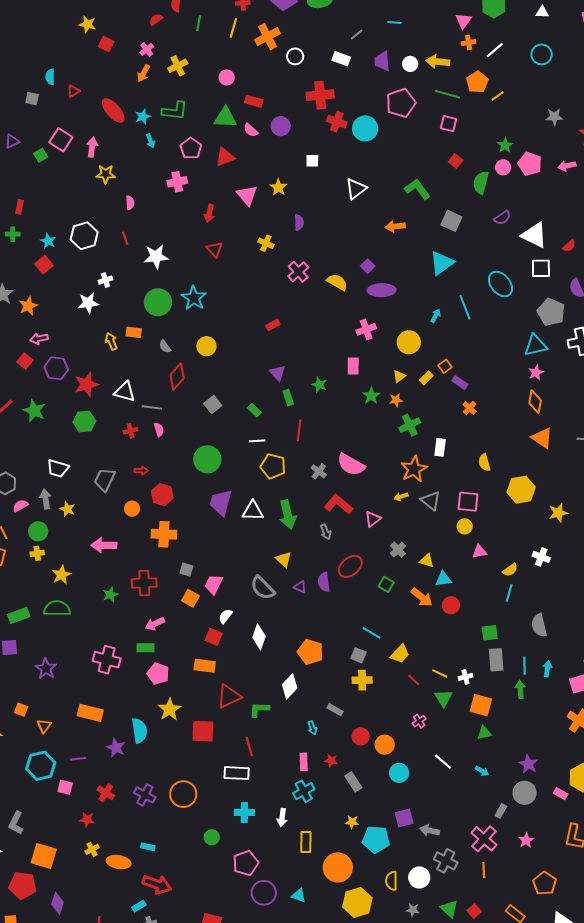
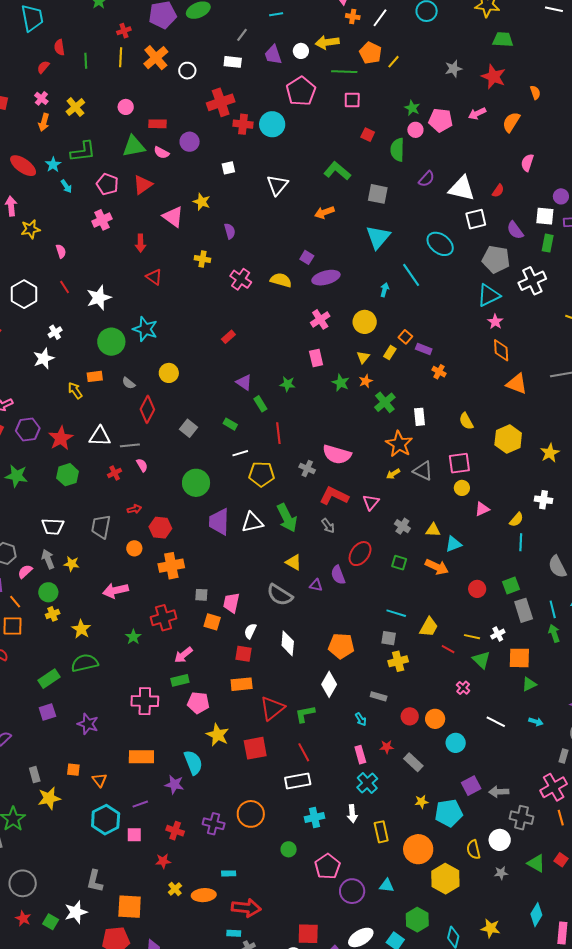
orange cross: (469, 43) -> (353, 17), turned 32
red circle: (451, 605) -> (477, 589), moved
pink cross: (484, 839) -> (554, 787), turned 32
cyan rectangle: (139, 906) -> (234, 933), turned 48

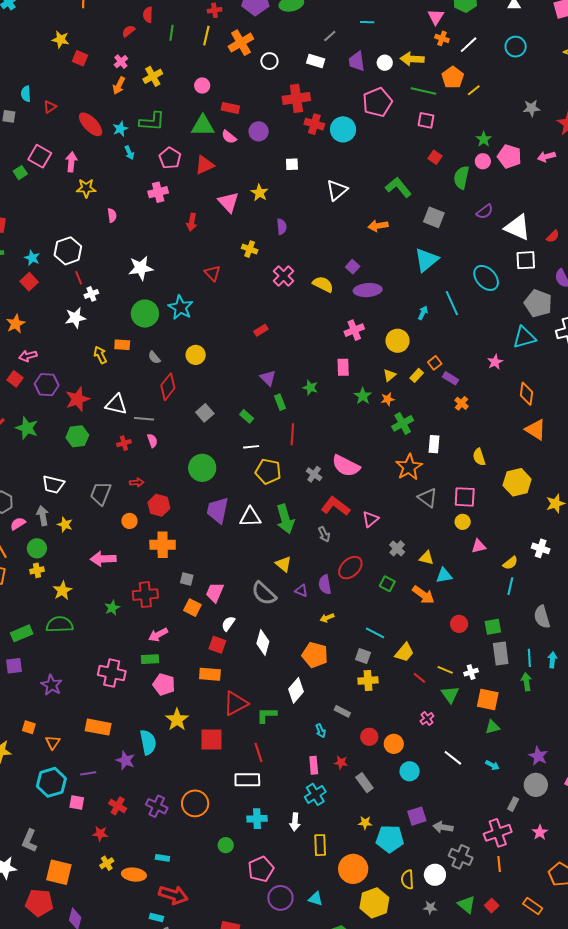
red triangle: (154, 277) -> (213, 273), moved
red line: (65, 287) -> (79, 278), moved
pink star: (495, 322) -> (495, 362), moved
yellow arrow: (393, 474) -> (327, 618), moved

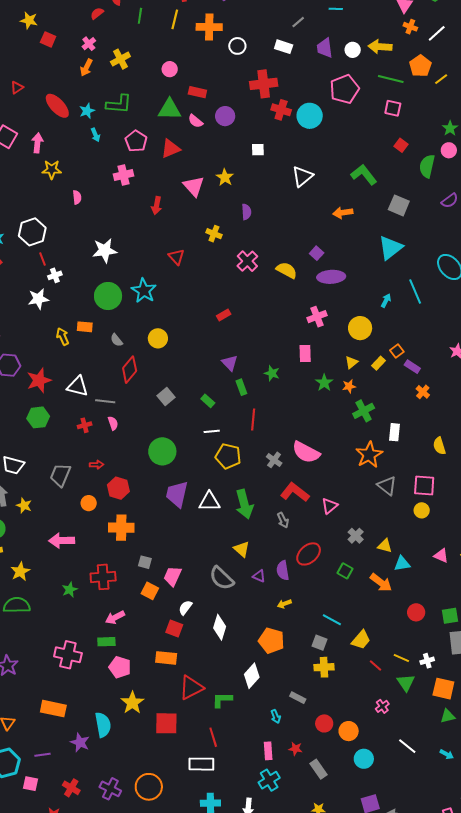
orange cross: (241, 43) -> (209, 27), turned 30
pink triangle: (479, 546) -> (441, 556), moved, turned 35

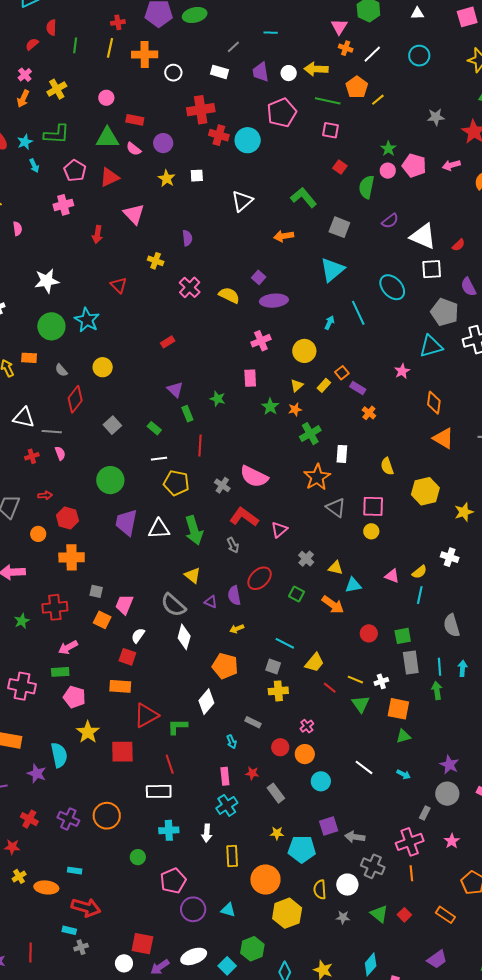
yellow star: (225, 177) -> (167, 178), moved
white diamond: (220, 627) -> (184, 637), moved
pink cross: (382, 706) -> (307, 726), moved

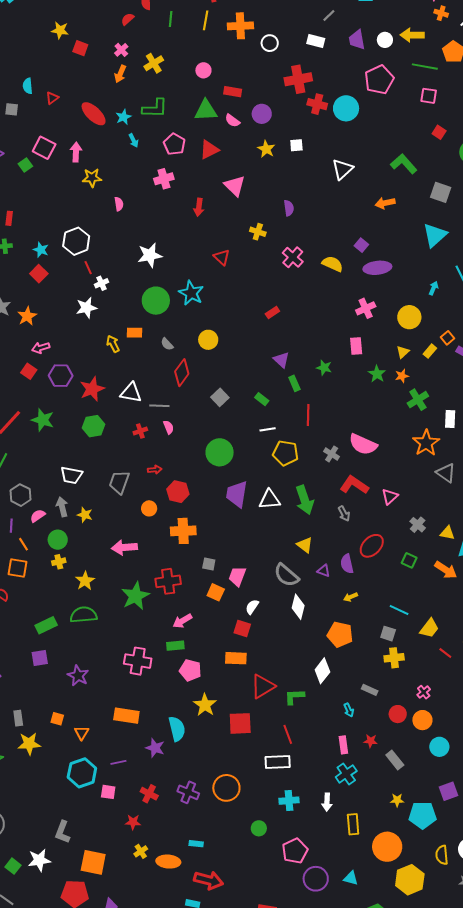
green star: (22, 621) -> (135, 596), size x1.8

